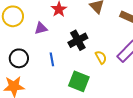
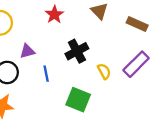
purple triangle: (41, 28) -> (27, 51), moved

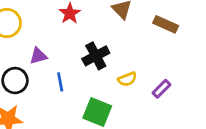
purple rectangle: (136, 64) -> (162, 89), moved, size x0.6
yellow semicircle: (104, 71) -> (127, 79), turned 98

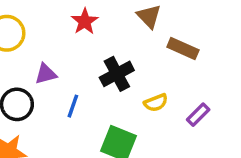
brown rectangle: (166, 24) -> (183, 48), moved
blue line: (60, 82) -> (73, 106), turned 30

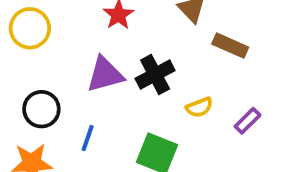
purple triangle: (46, 74) -> (105, 74), moved, size x1.5
blue line: (73, 106) -> (88, 138), moved

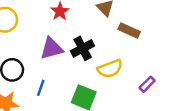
yellow semicircle: (199, 107) -> (110, 69), size x1.5
purple rectangle: (248, 121) -> (147, 84), moved

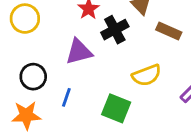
black cross: (83, 48) -> (115, 30), moved

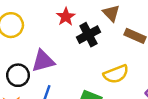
purple triangle: (79, 52) -> (43, 61), moved

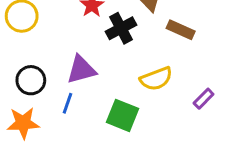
purple triangle: (43, 61) -> (81, 70), moved

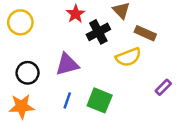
yellow semicircle: (156, 79) -> (128, 57), moved
blue line: (68, 103) -> (67, 100), moved

